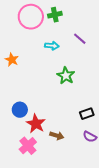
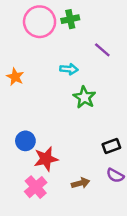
cyan arrow: (52, 46) -> (69, 69), moved
red star: (36, 124) -> (46, 159), turned 30
brown arrow: (57, 136) -> (81, 183), moved, turned -32

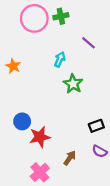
cyan arrow: (69, 69) -> (60, 59), turned -72
brown arrow: (81, 183) -> (70, 158), turned -40
pink cross: (36, 187) -> (40, 172), moved

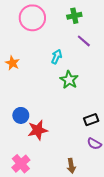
green cross: (61, 16) -> (74, 16), moved
brown arrow: (70, 158) -> (71, 166), moved, turned 136
pink cross: (40, 172) -> (21, 164), moved

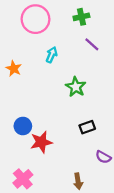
cyan arrow: (57, 57) -> (52, 55), moved
black rectangle: (91, 120) -> (87, 127), moved

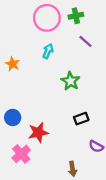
pink circle: (36, 19) -> (47, 18), moved
blue circle: (23, 126) -> (13, 117), moved
pink cross: (23, 179) -> (21, 154), moved

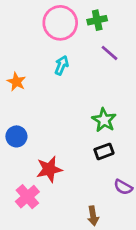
green star: (70, 81) -> (104, 120), moved
blue circle: (13, 117) -> (16, 136), moved

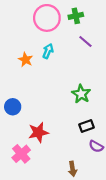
orange star: (16, 82) -> (26, 60), moved
black rectangle: (104, 151) -> (86, 126), moved

